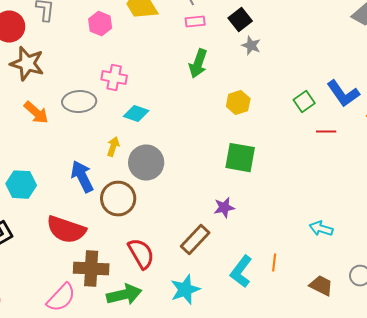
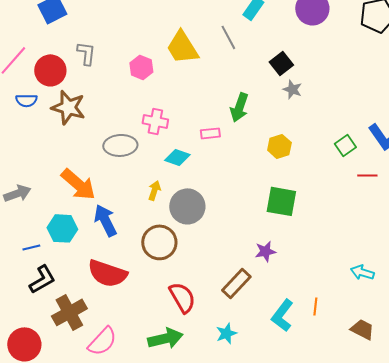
pink rectangle: (195, 22) -> (210, 133), moved
orange arrow: (36, 113) -> (78, 184), moved, size x1.4
blue arrow: (82, 177) -> (105, 220), moved
brown cross: (91, 269) -> (69, 312), moved, turned -32
cyan star: (185, 290) -> (226, 333), size x0.7

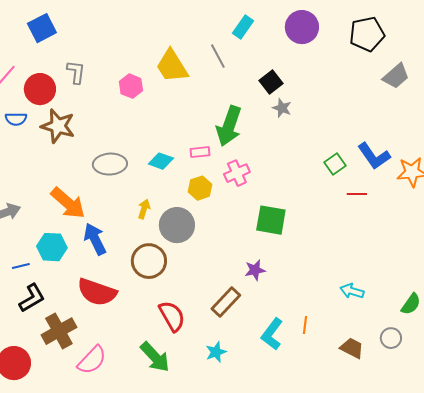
green arrow: (239, 107) -> (229, 126), size x1.4
pink cross: (155, 121) -> (237, 173), moved, turned -35
yellow hexagon: (279, 146) -> (200, 188), moved
cyan diamond: (177, 157) -> (161, 161), moved
green arrow: (165, 338) -> (155, 357), turned 60

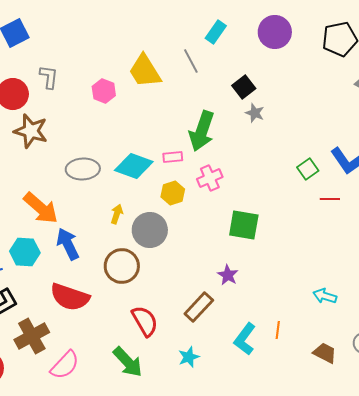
cyan diamond: (161, 161) -> (134, 166), size x1.5
purple star: (255, 270) -> (228, 275), turned -30

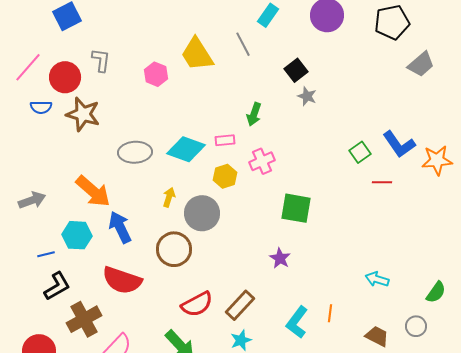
green arrow: (202, 131) -> (254, 114), size x0.6
brown rectangle: (199, 307) -> (240, 305), moved
red semicircle: (145, 321) -> (197, 304), turned 92

